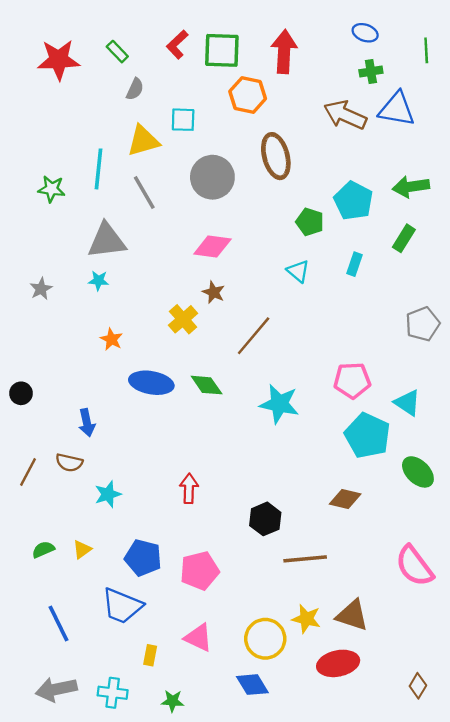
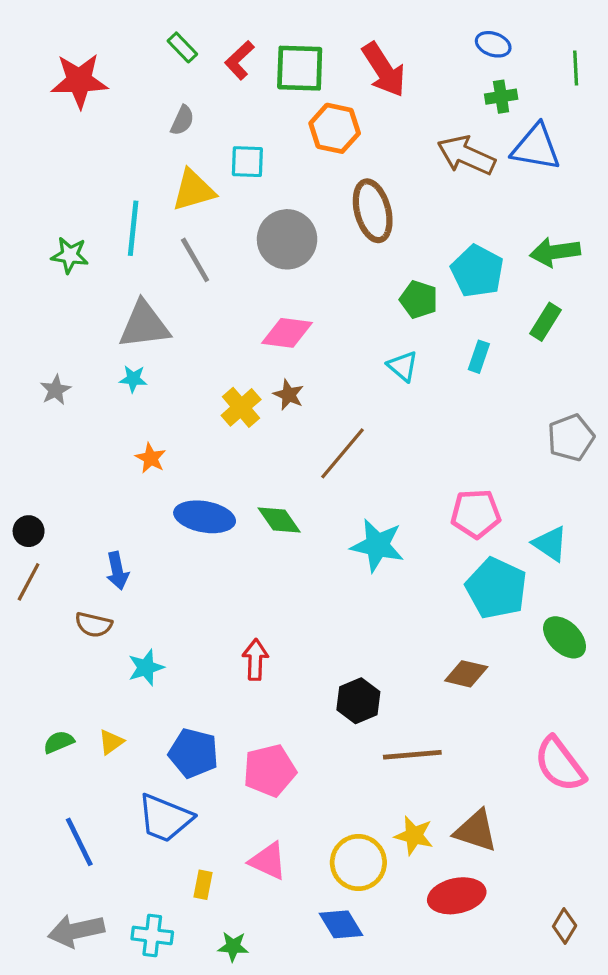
green rectangle: (117, 52) -> (182, 47), moved
red arrow: (284, 52) -> (384, 70), turned 144
yellow cross: (183, 319) -> (241, 407), moved
brown line: (28, 472) -> (29, 582), moved

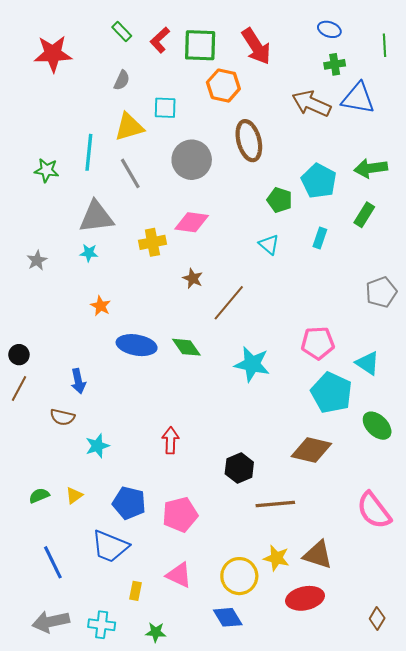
brown star: (289, 395) -> (193, 278), moved
yellow cross: (241, 407) -> (152, 242), moved, turned 30
brown diamond: (466, 674) -> (311, 450), size x1.4

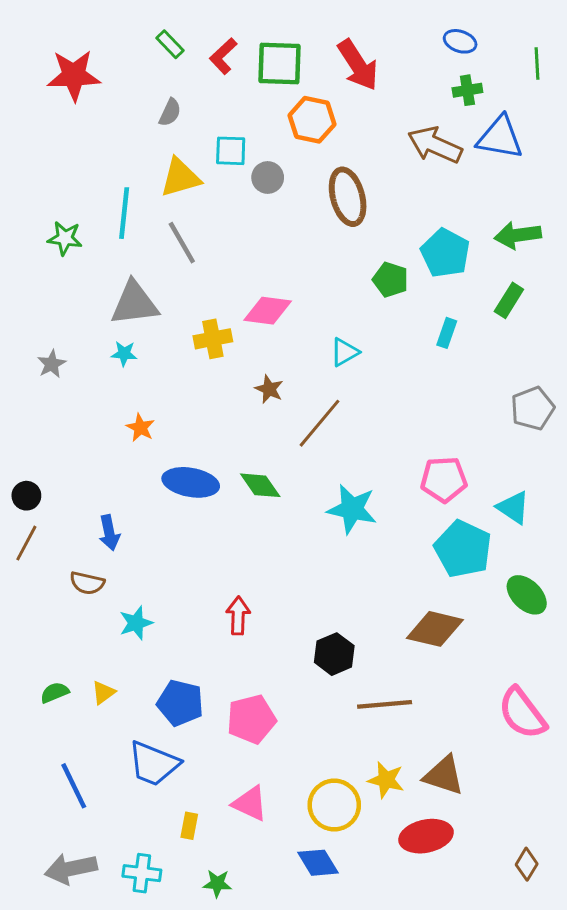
gray circle: (192, 160) -> (268, 178), moved, size x0.6
cyan triangle: (269, 244) -> (345, 352), moved, turned 50

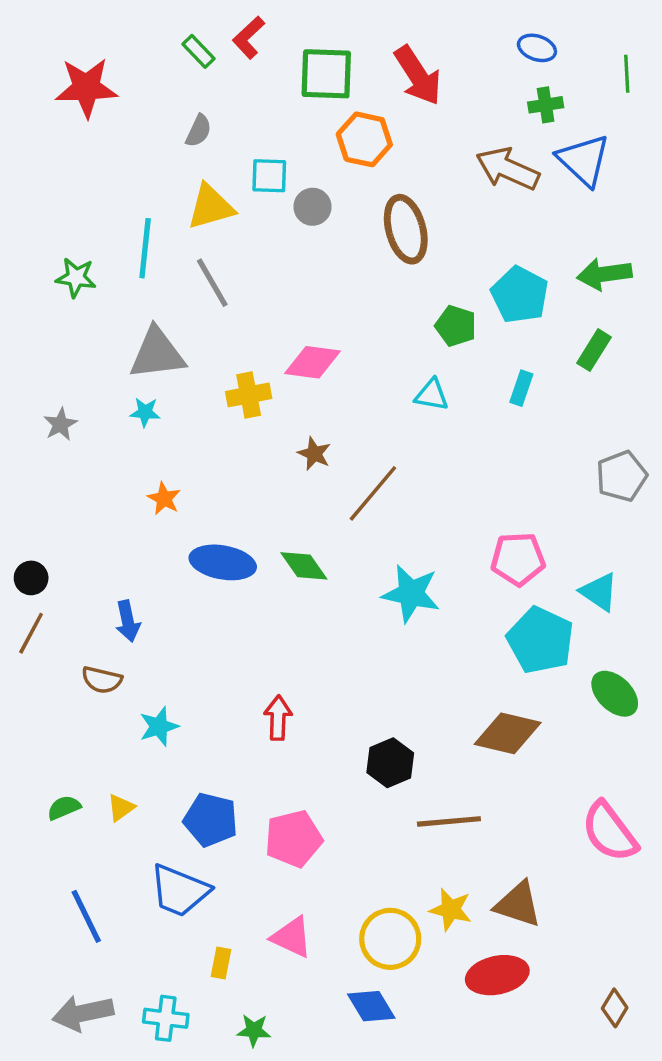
red L-shape: (223, 56) -> (249, 38), moved
blue triangle: (500, 138) -> (584, 160), turned 33
cyan triangle: (345, 352) -> (432, 395), moved, turned 40

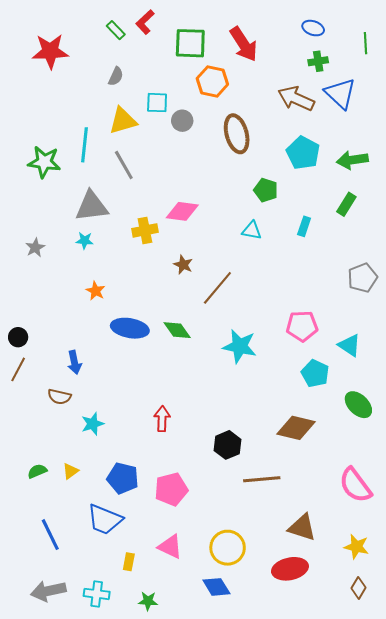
green star: (76, 278) -> (44, 162), size x1.4
cyan pentagon: (520, 295) -> (303, 153), moved
cyan pentagon: (540, 640) -> (315, 373), size x0.7
yellow star: (451, 910) -> (356, 547), moved

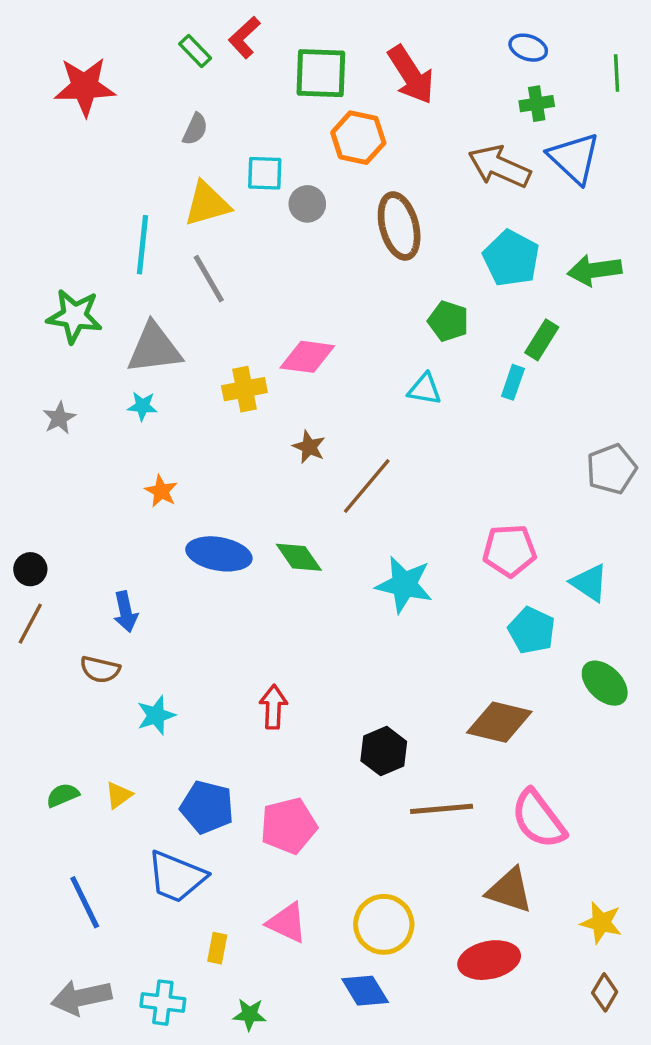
green star: (44, 162) -> (75, 316), moved
green rectangle: (346, 204) -> (542, 340), moved
pink semicircle: (355, 485) -> (538, 819), moved

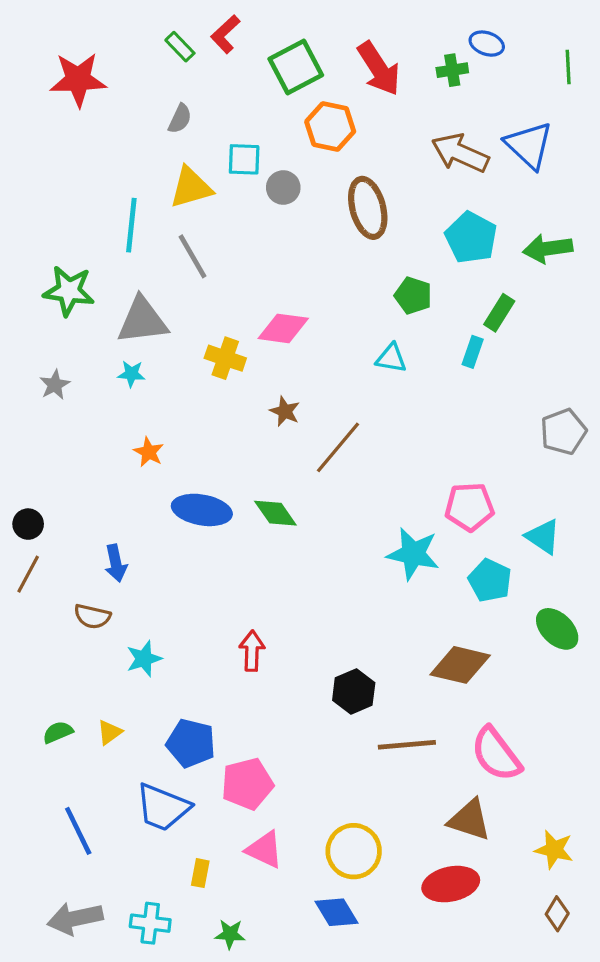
green square: (321, 73) -> (296, 67), turned -30
green cross: (537, 104) -> (452, 70), moved
yellow cross: (244, 389) -> (225, 358), turned 30
cyan star: (404, 585) -> (413, 554), moved
pink pentagon: (289, 826) -> (247, 784), moved

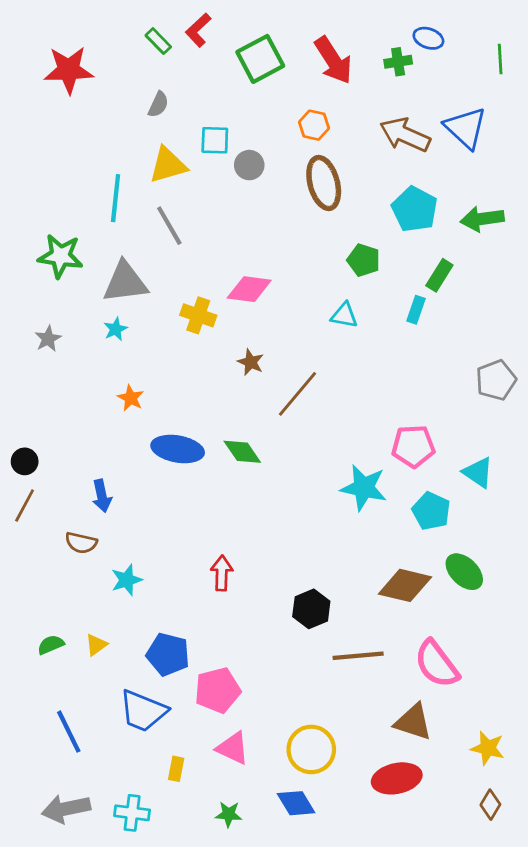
orange hexagon: (330, 126) -> (314, 125), moved, size x0.7
cyan star: (131, 374) -> (116, 329), turned -30
green ellipse: (557, 629) -> (464, 572), moved
green star: (230, 934) -> (229, 814), moved

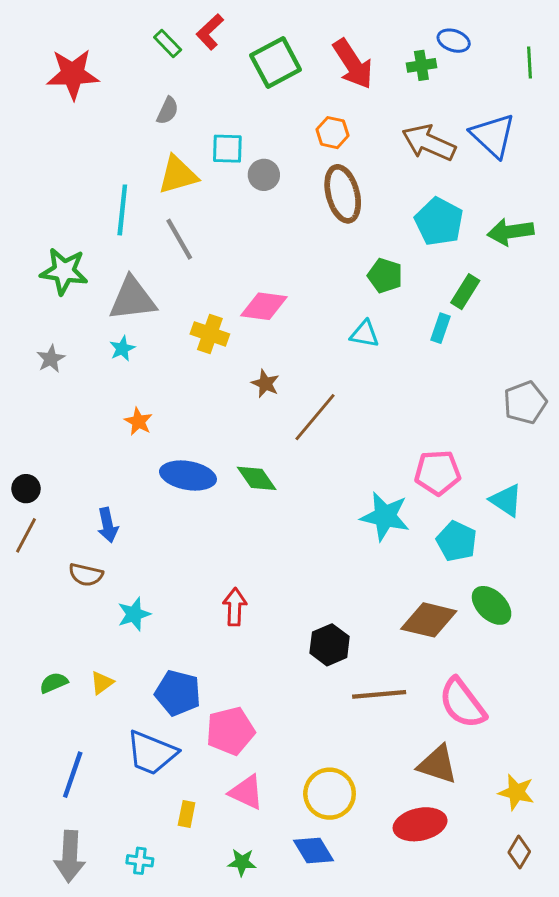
blue line: (69, 732) -> (73, 775), turned 45
gray arrow: (66, 809) -> (70, 856), turned -75
cyan cross: (132, 813) -> (140, 861), size x0.7

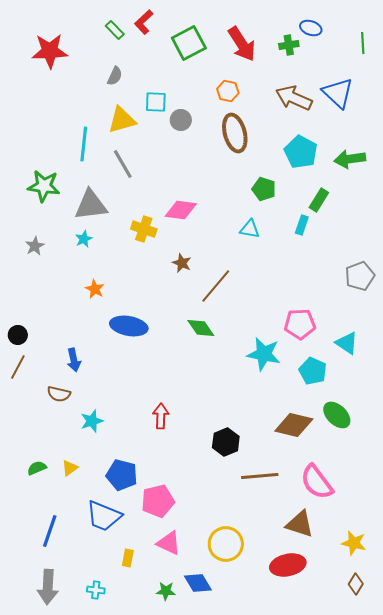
green diamond: (257, 478) -> (201, 328), moved
blue diamond: (313, 851) -> (198, 583), moved

